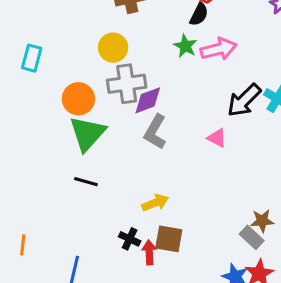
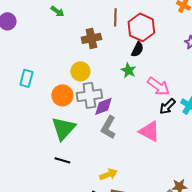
pink arrow: (218, 49) -> (158, 86), moved, turned 50
orange circle: (78, 99) -> (62, 95), moved
black arrow: (244, 100) -> (167, 106), size x0.7
pink triangle: (217, 138) -> (149, 131), size x1.6

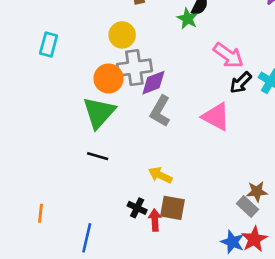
green star: (128, 70) -> (187, 19), moved
orange circle: (62, 95) -> (109, 79), moved
yellow arrow: (108, 174) -> (160, 175), turned -132

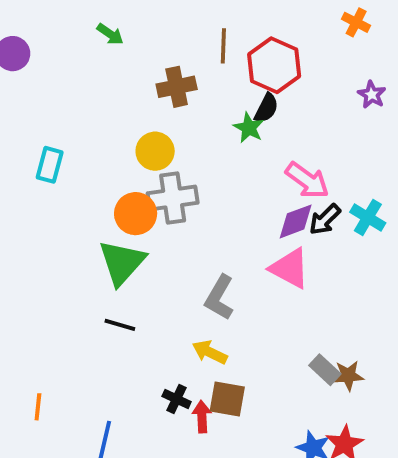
purple diamond: (153, 83) -> (296, 221), moved
gray L-shape: (160, 111) -> (219, 298), moved
gray rectangle: (247, 207) -> (325, 370), moved

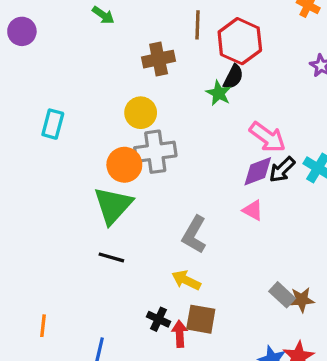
pink triangle: (290, 268) -> (253, 210), size x0.6

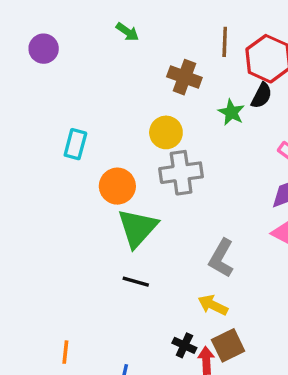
brown cross: (159, 59) -> (184, 77), turned 32
green star: (219, 93) -> (231, 112), moved
orange circle: (124, 165) -> (117, 186), moved
brown square: (201, 319) -> (228, 345), turned -36

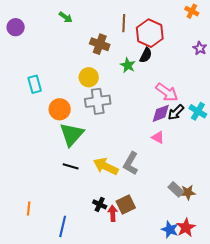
cyan rectangle: (75, 144) -> (35, 84), turned -30
gray L-shape: (221, 258) -> (131, 163), moved
yellow arrow: (213, 305) -> (106, 166), moved, size x1.4

